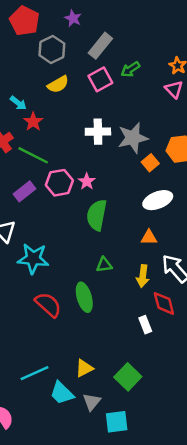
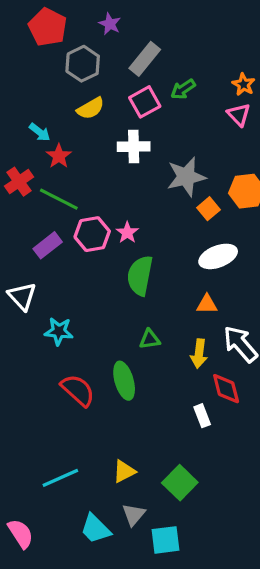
white cross: (98, 132) -> (134, 147), moved
cyan star: (33, 259) -> (59, 331), size x0.7
cyan trapezoid: (62, 393) -> (95, 529), moved

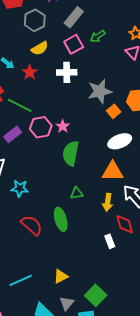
red star: (59, 156) -> (30, 72), moved
orange triangle: (207, 304) -> (113, 171), size x1.6
green square: (180, 483) -> (96, 295), moved

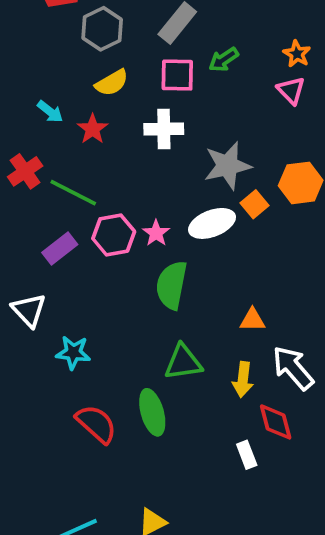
pink square: (74, 44) -> (177, 75), turned 30
white ellipse: (120, 141) -> (212, 223), moved
orange triangle: (113, 171) -> (252, 320), size x0.6
green triangle: (77, 193) -> (183, 362), size x1.5

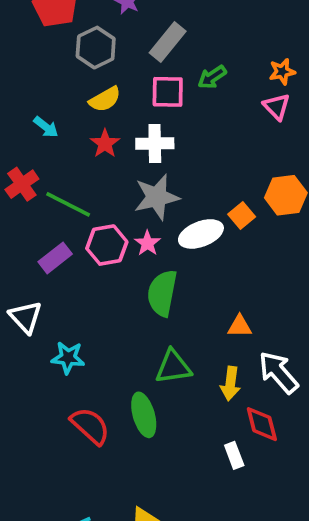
orange star: (297, 54) -> (282, 72), turned 30
red star: (93, 129) -> (105, 144), moved
gray star: (227, 166) -> (157, 197), moved

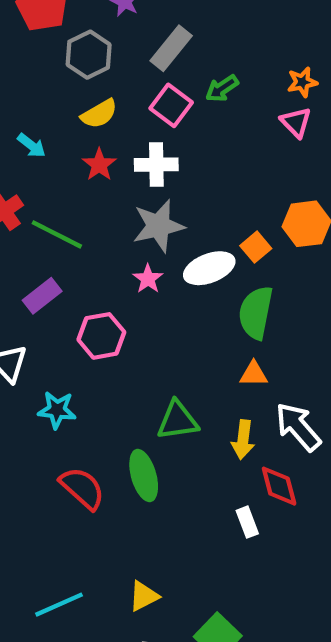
pink square: (168, 92) -> (171, 105), turned 36
pink hexagon: (107, 245) -> (101, 336), moved
green semicircle: (162, 293) -> (256, 313), moved

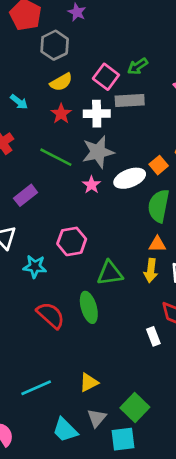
gray rectangle: (171, 48) -> (130, 100), moved, turned 48
green line: (57, 234) -> (56, 157), moved
pink hexagon: (101, 336) -> (72, 241), moved
yellow arrow: (243, 440) -> (151, 270), moved

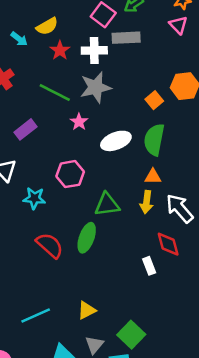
yellow semicircle: (61, 82) -> (47, 26), moved
white ellipse: (130, 178) -> (116, 141), moved
pink star: (91, 185) -> (79, 122), moved
green ellipse: (89, 307) -> (87, 238), turned 36

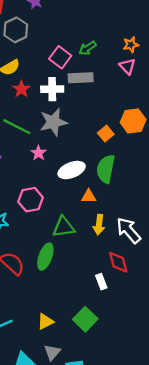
orange triangle: (153, 177) -> (89, 196), moved
green square: (131, 335) -> (85, 319), moved

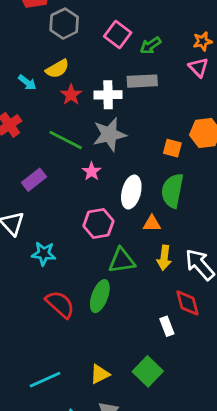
pink square: (60, 57) -> (118, 34), moved
orange square: (106, 134) -> (172, 148), turned -35
white ellipse: (72, 170) -> (131, 192), turned -55
pink hexagon: (31, 200) -> (98, 223), moved

